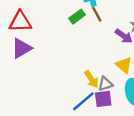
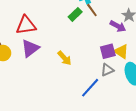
yellow arrow: (91, 79) -> (64, 58), moved
purple square: (103, 99) -> (108, 51), moved

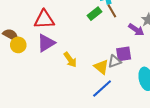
yellow triangle: (121, 51) -> (101, 67), moved
yellow arrow: (64, 58) -> (70, 60), moved
gray triangle: (107, 70) -> (115, 61), moved

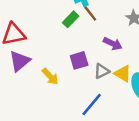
purple arrow: (136, 30) -> (113, 44), moved
purple square: (124, 54) -> (79, 60), moved
yellow triangle: (101, 67) -> (123, 74), moved

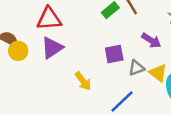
yellow arrow: (50, 76) -> (83, 81), moved

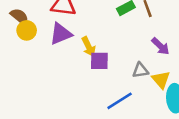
purple square: (114, 54) -> (99, 61), moved
yellow arrow: (83, 81) -> (89, 47), moved

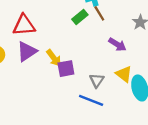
gray triangle: (140, 70) -> (97, 80), moved, turned -35
blue line: (120, 101) -> (91, 100), turned 65

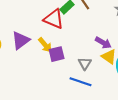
red triangle: (24, 25) -> (54, 19), moved, turned 30
purple arrow: (117, 45) -> (103, 43), moved

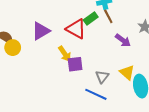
purple triangle: (21, 40) -> (41, 31), moved
purple arrow: (103, 43) -> (123, 40), moved

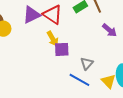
red triangle: (76, 29) -> (53, 15), moved
yellow triangle: (127, 73) -> (108, 81), moved

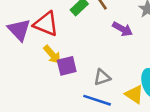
purple triangle: (32, 15) -> (19, 30), turned -36
gray triangle: (87, 63) -> (102, 77), turned 40

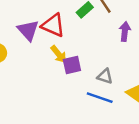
purple arrow: (122, 29) -> (125, 31), turned -114
gray triangle: (102, 77) -> (105, 76), turned 35

